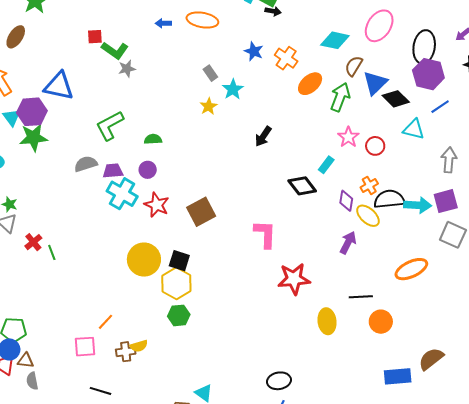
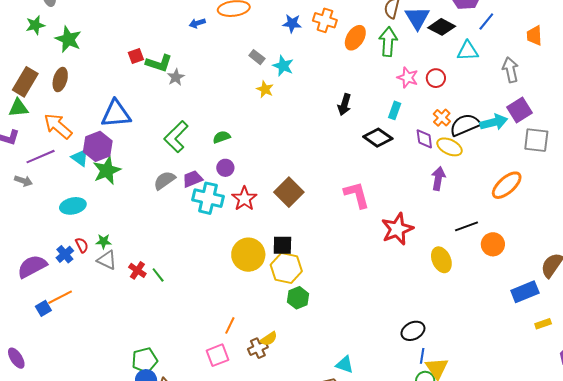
black arrow: (263, 136) -> (344, 105), moved
red star: (157, 205) -> (244, 199), turned 30

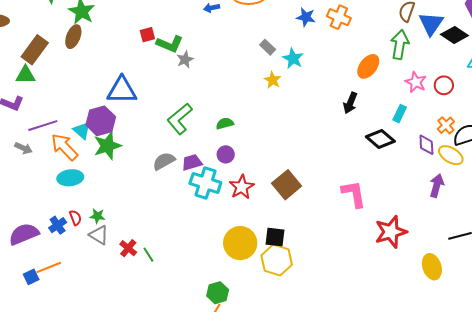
orange ellipse: (355, 38) -> (368, 66), moved
brown ellipse: (60, 80) -> (73, 37), moved
orange arrow: (58, 126) -> (64, 147), moved
green hexagon: (298, 298) -> (218, 293), moved

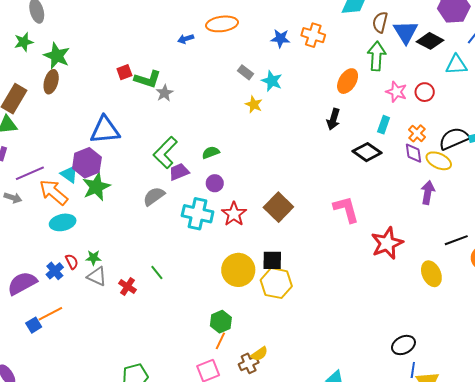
orange cross: (446, 125) -> (417, 133), moved
purple trapezoid: (192, 162) -> (179, 172), moved
green line: (148, 255) -> (157, 273), moved

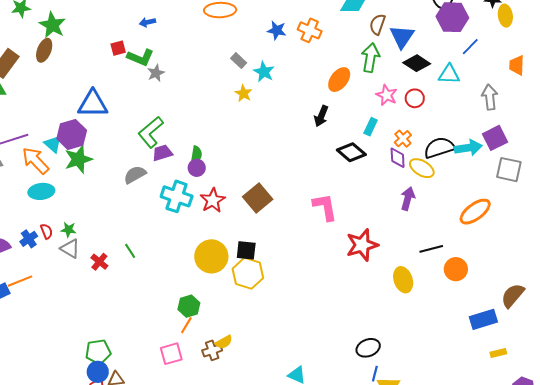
blue arrow: (186, 39) -> (147, 22), moved
black diamond: (430, 41) -> (417, 63), moved
green semicircle: (211, 153) -> (196, 155), moved, turned 114

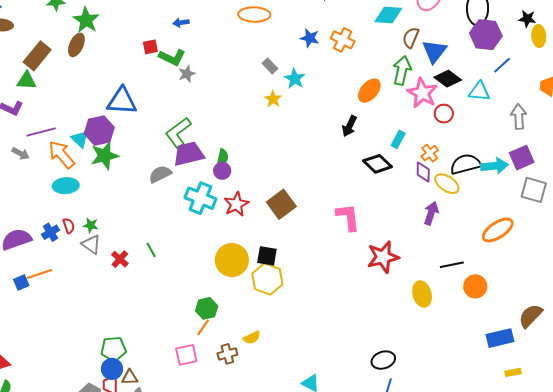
pink star: (387, 95) -> (422, 93), moved, size x1.4
purple trapezoid: (162, 153) -> (189, 154), size x1.5
yellow semicircle: (224, 342) -> (252, 338), moved

